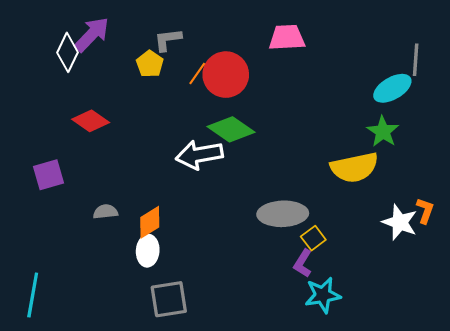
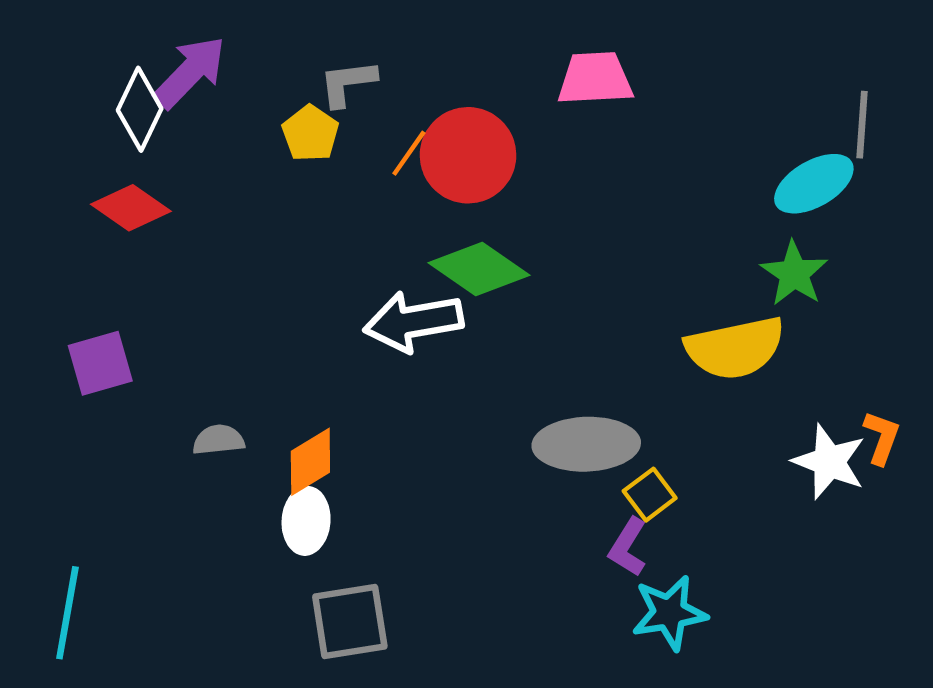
red diamond: (91, 121) -> (131, 208), moved

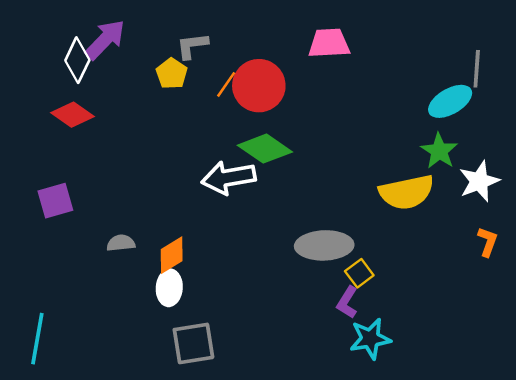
white star: (829, 462) -> (479, 181), moved, turned 30

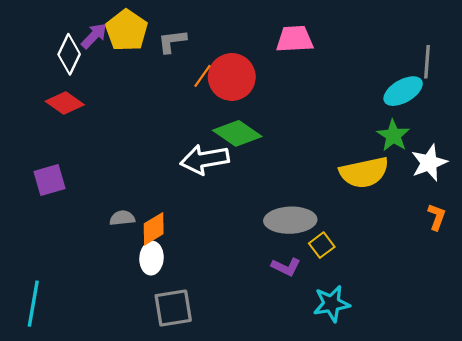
purple arrow: (105, 40) -> (94, 36), size x0.7
yellow pentagon: (172, 74) -> (127, 30), moved, size x1.5
gray semicircle: (121, 243) -> (122, 218), moved
purple L-shape: (347, 302) -> (286, 267), moved, turned -96

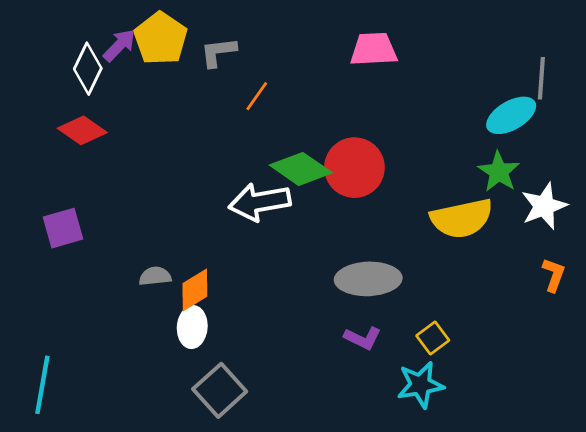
red circle: (232, 77) -> (354, 168), moved
yellow square: (322, 245) -> (433, 338), moved
gray square: (173, 308) -> (220, 390), turned -33

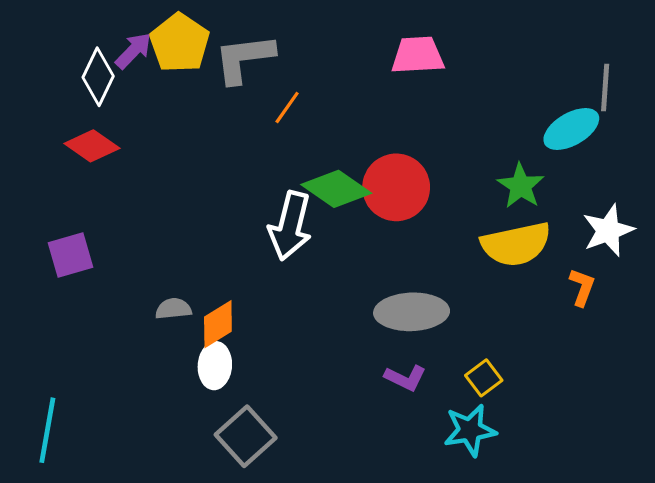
gray L-shape: (218, 52) -> (244, 58), size x1.5
green star: (499, 172) -> (521, 186), moved
white arrow: (260, 202) -> (290, 226), turned -66
orange L-shape: (554, 275) -> (582, 287), moved

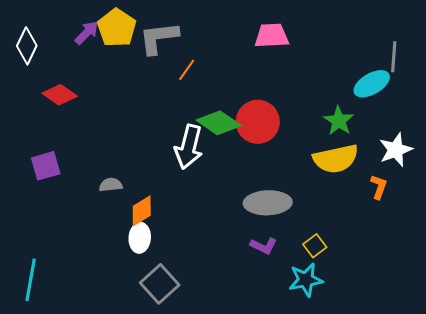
white diamond: (98, 77) -> (27, 46), moved
gray semicircle: (173, 309) -> (111, 185), moved

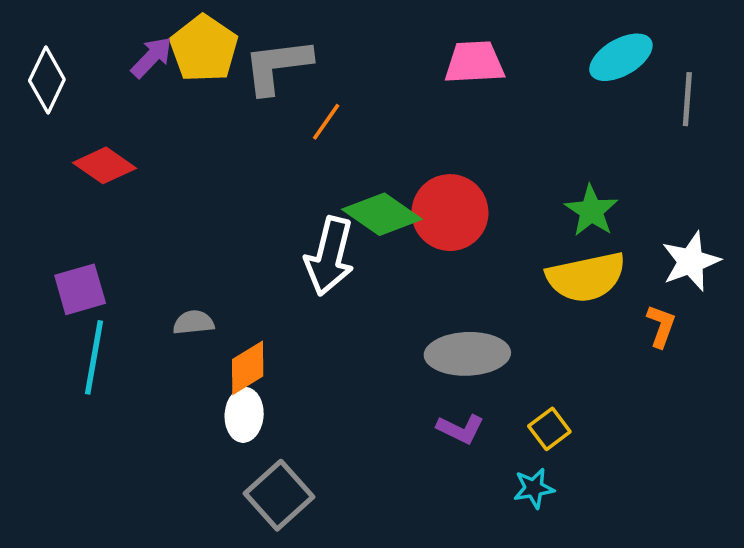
cyan ellipse: (372, 84) -> (621, 57), moved
cyan line: (31, 280) -> (94, 357), moved
cyan star: (306, 280) -> (534, 488), size x0.7

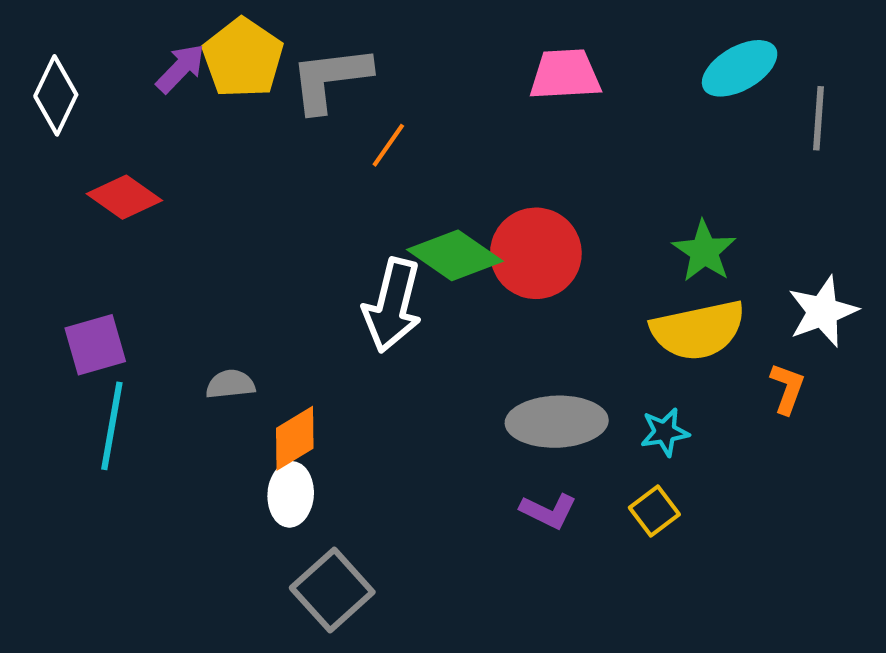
cyan star: (534, 488) -> (665, 432), moved

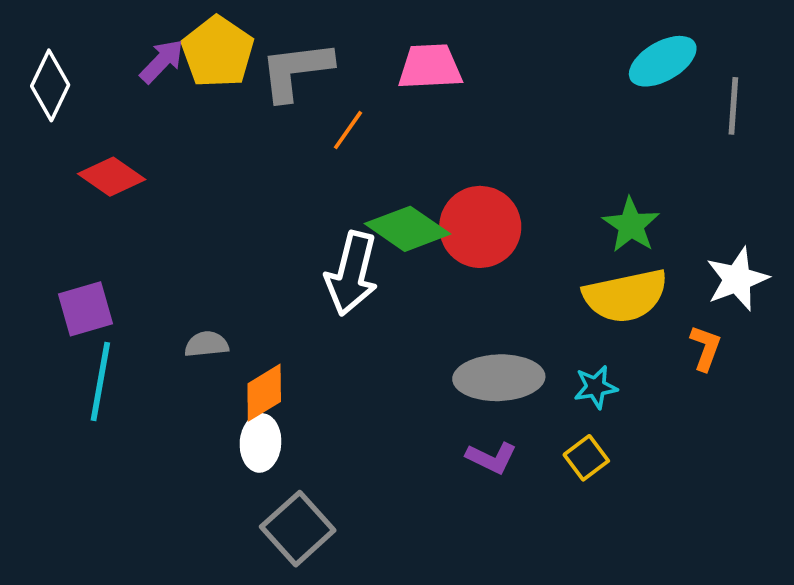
pink trapezoid: (565, 75) -> (430, 67), moved

